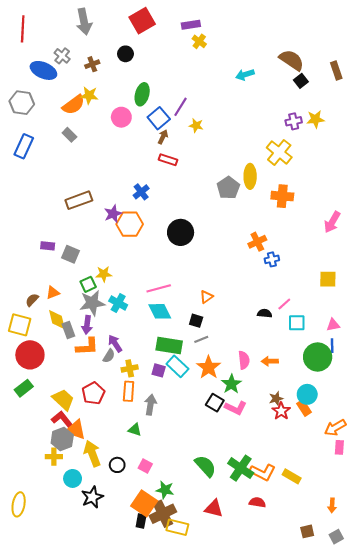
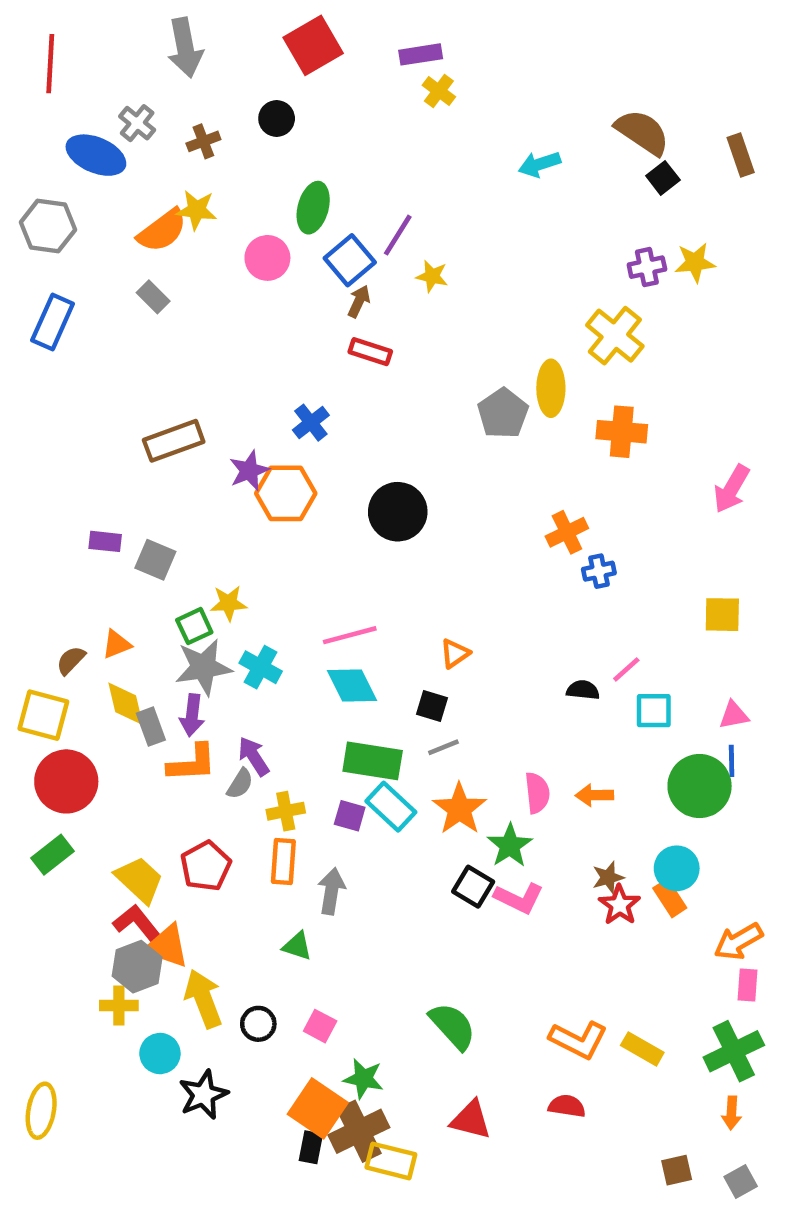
green cross: (241, 468) -> (734, 1051), moved, turned 30

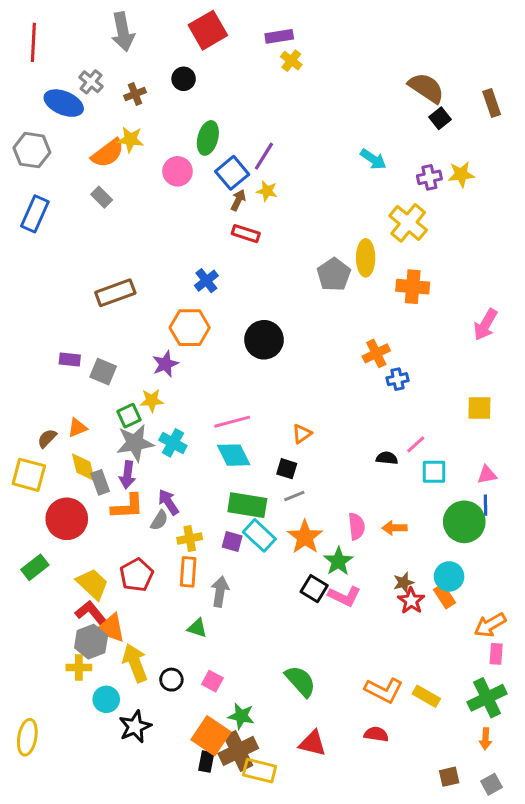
cyan arrow: (539, 164) -> (373, 159), moved, turned -128
yellow star: (432, 276) -> (267, 191), moved
purple star: (249, 471) -> (165, 364), moved
red circle: (66, 781) -> (67, 519), moved

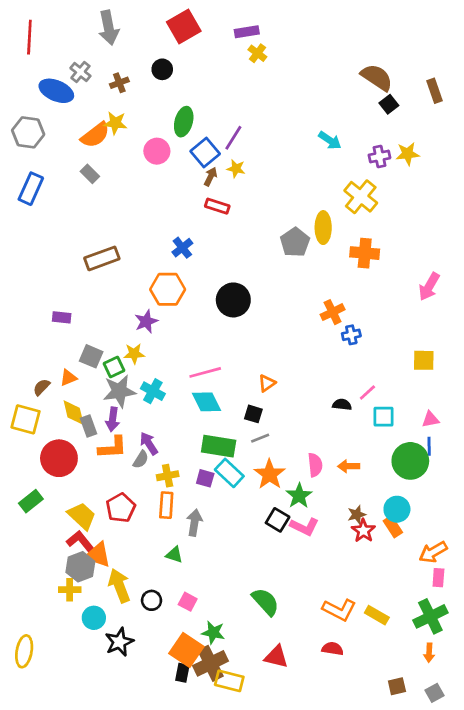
gray square: (103, 372) -> (91, 356), moved

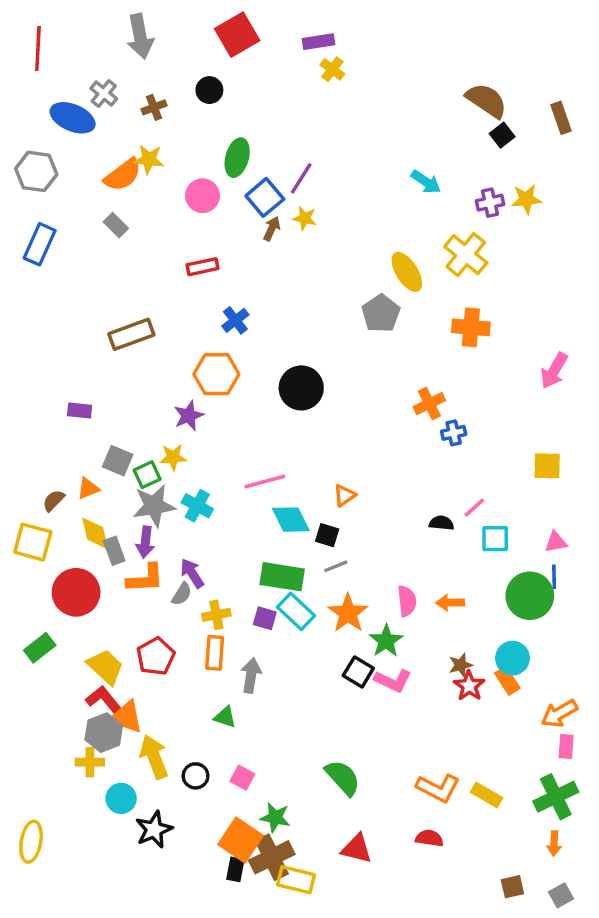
red rectangle: (217, 206) -> (202, 267), moved, turned -30
yellow ellipse: (323, 228) -> (407, 272), moved, turned -32
cyan diamond: (206, 402) -> (291, 520), moved

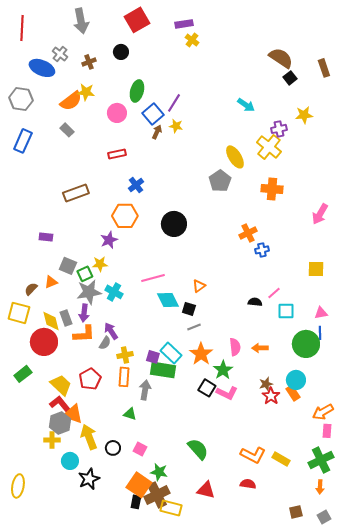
purple cross: (490, 203) -> (279, 129), moved
yellow diamond: (95, 533) -> (51, 321), moved
green rectangle: (282, 577) -> (163, 370), moved

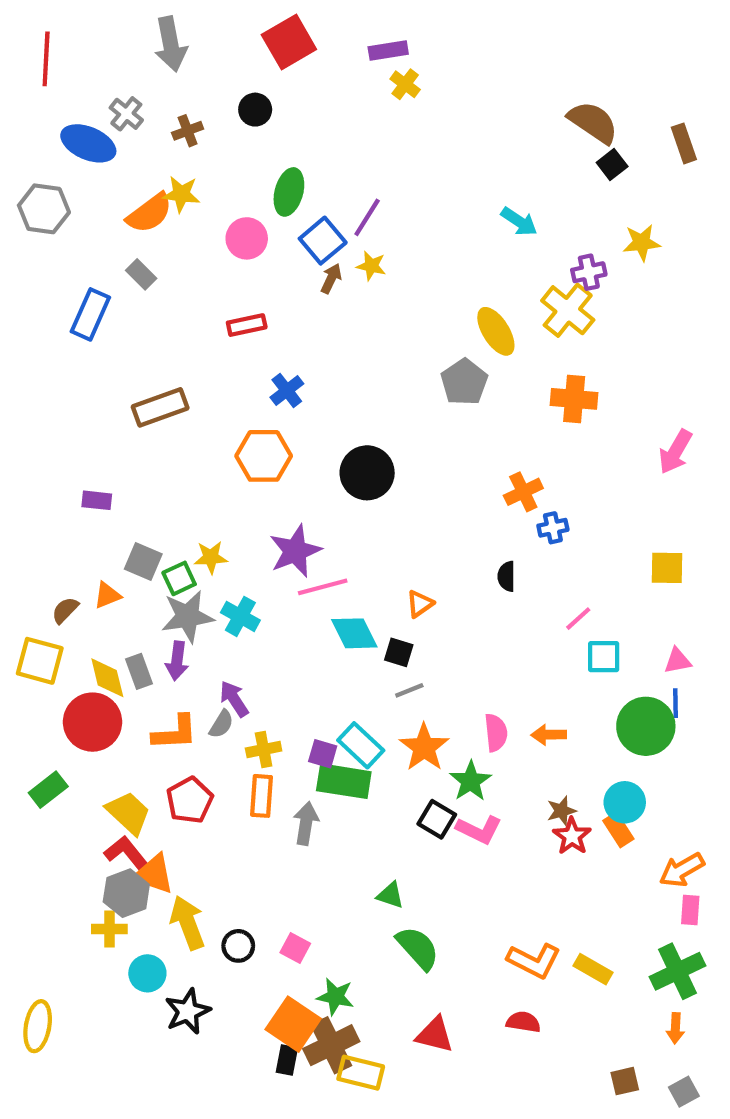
blue rectangle: (23, 141) -> (90, 314), moved
purple star: (109, 240) -> (295, 551), moved, size x1.4
black semicircle: (255, 302) -> (506, 576), moved, turned -96
orange L-shape: (84, 334) -> (175, 733), moved
green triangle: (130, 414) -> (390, 895), moved

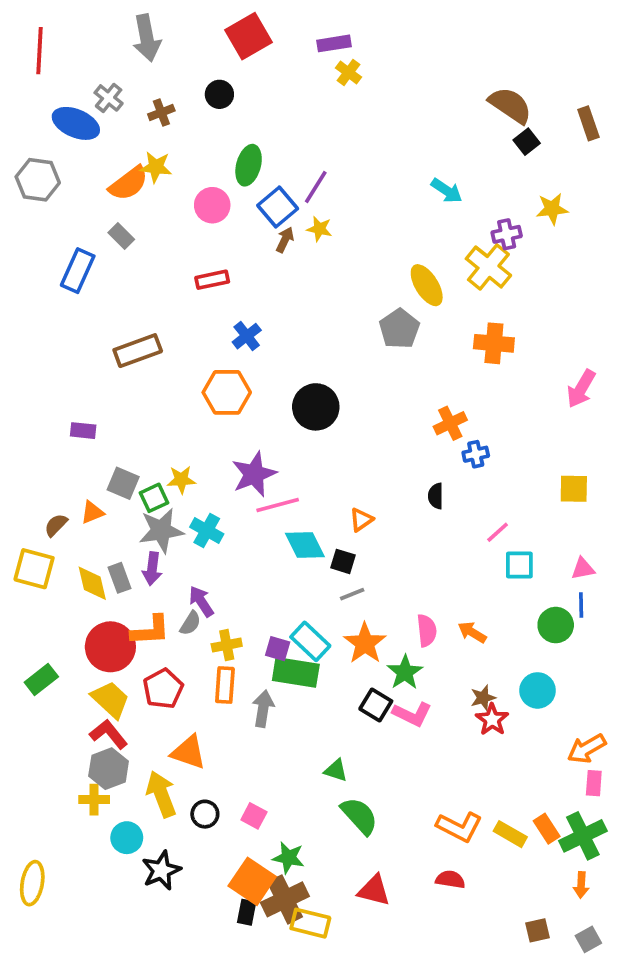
red circle: (93, 722) -> (110, 647), moved
green circle: (646, 726) -> (556, 625), size x0.7
orange arrow: (549, 735) -> (472, 632), turned 32
orange rectangle: (618, 830) -> (547, 829), moved
orange triangle: (154, 874) -> (189, 752), moved

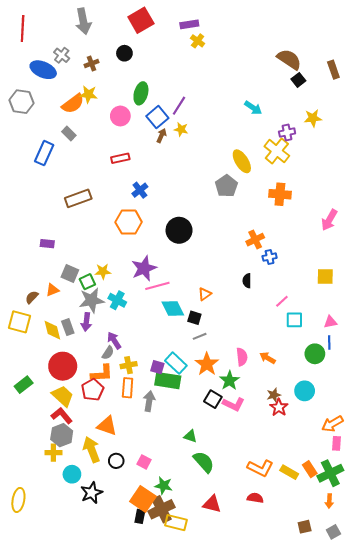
orange L-shape: (150, 630) -> (102, 373), moved

